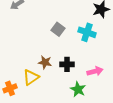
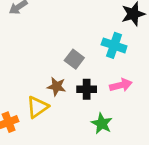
gray square: (58, 29) -> (74, 59), moved
pink arrow: (95, 71) -> (121, 85), moved

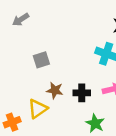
gray square: (74, 59) -> (41, 60), moved, turned 35

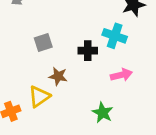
black cross: (82, 93) -> (88, 51), moved

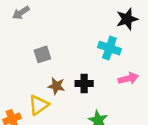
black cross: (88, 51) -> (84, 83), moved
pink arrow: (121, 75) -> (128, 78), moved

